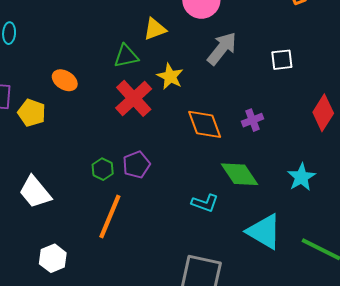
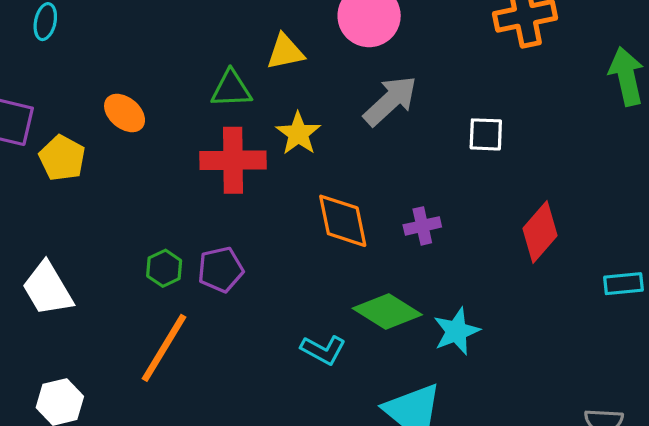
red cross: (134, 98) -> (233, 160), turned 33
green diamond: (239, 174) -> (387, 311), turned -33
cyan star: (301, 177) -> (456, 331), moved

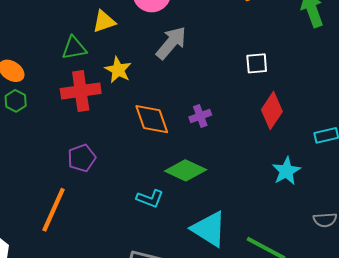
white square: (486, 134) -> (257, 63), moved
green hexagon: (164, 268) -> (16, 101), moved
cyan star: (456, 331) -> (286, 171), moved

